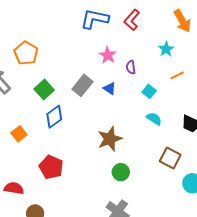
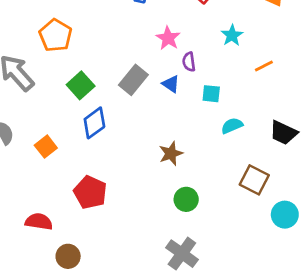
cyan star: (166, 49) -> (232, 35), moved
purple semicircle: (131, 67) -> (189, 62), moved
cyan square: (149, 91) -> (211, 94), moved, turned -32
cyan semicircle: (154, 119) -> (232, 126), turned -56
brown star: (110, 139) -> (171, 153), size x0.7

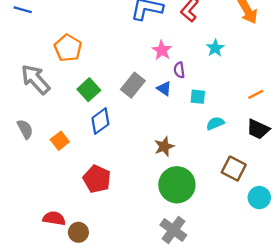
orange line: (264, 66) -> (256, 94), moved
green circle: (186, 199) -> (177, 185), size x1.8
red semicircle: (39, 222) -> (54, 218), moved

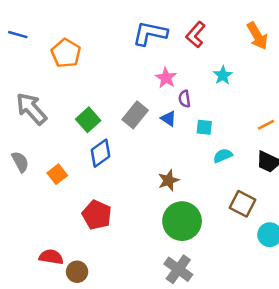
orange pentagon: (68, 48) -> (66, 53), moved

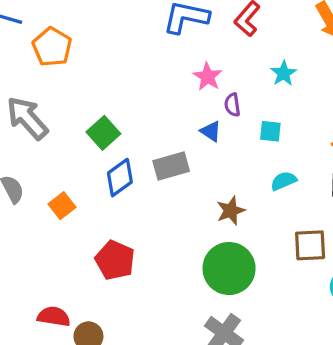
orange pentagon: (66, 53) -> (52, 47), moved
gray rectangle: (135, 115) -> (171, 166), moved, turned 35
cyan square: (204, 127) -> (270, 131), moved
brown star: (168, 180) -> (231, 211), moved
brown square: (243, 204) -> (310, 245), turned -30

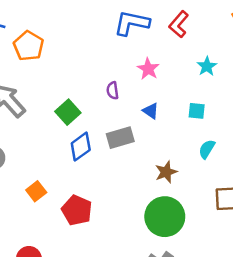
purple semicircle: (232, 105) -> (113, 91), moved
cyan semicircle: (284, 181) -> (207, 149), turned -36
orange square: (62, 206) -> (36, 191), moved

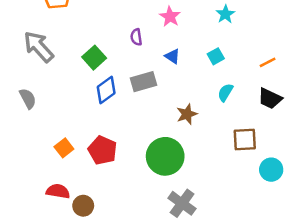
cyan square: (197, 111) -> (216, 56), turned -35
orange square: (36, 191) -> (64, 148), moved
green circle: (165, 217) -> (165, 156), moved

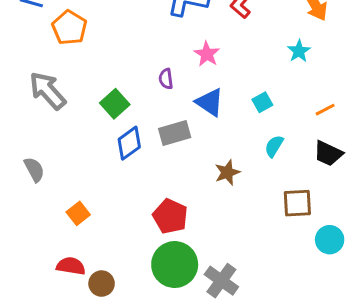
cyan star: (225, 14) -> (299, 51), moved
blue triangle: (172, 56) -> (210, 102), size x1.5
gray semicircle: (28, 99) -> (34, 170), moved
red pentagon: (103, 150) -> (170, 216), moved
green circle: (165, 156) -> (175, 265), moved

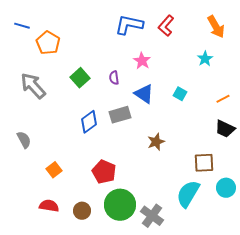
cyan square: (262, 102) -> (180, 94), turned -32
green square: (115, 104) -> (80, 78), moved
cyan semicircle: (274, 146) -> (188, 194), moved, size x1.8
red pentagon: (170, 216) -> (104, 172), moved
brown circle: (102, 284) -> (82, 211), moved

